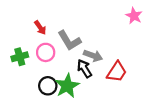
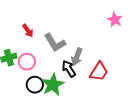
pink circle: (46, 52) -> (27, 62), moved
gray arrow: (93, 56) -> (77, 57), turned 90

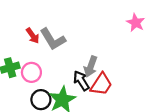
gray L-shape: (55, 43) -> (53, 39), moved
red trapezoid: (99, 72) -> (101, 84), moved

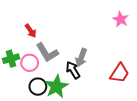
gray L-shape: (53, 39) -> (47, 52), moved
red trapezoid: (101, 84) -> (120, 73), moved

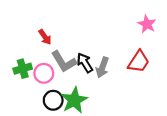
black arrow: (73, 70) -> (85, 63), moved
red trapezoid: (120, 73) -> (139, 62), moved

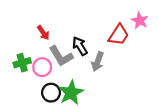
red trapezoid: (139, 62) -> (119, 35), moved
black arrow: (85, 63) -> (80, 46), moved

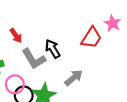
gray arrow: (98, 62) -> (74, 78), moved, turned -150
pink circle: (42, 67) -> (15, 84), moved

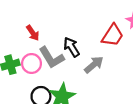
gray arrow: (74, 78) -> (94, 65), moved
pink circle: (15, 84) -> (32, 63), moved

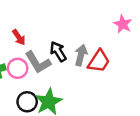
red trapezoid: (113, 35) -> (99, 61), moved
gray arrow: (94, 65) -> (81, 55), moved, turned -36

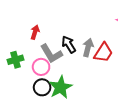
red arrow: (19, 37) -> (35, 32), turned -128
pink circle: (18, 68) -> (41, 67), moved

